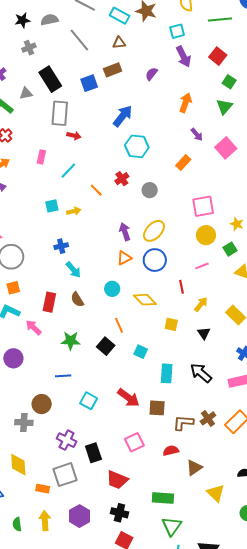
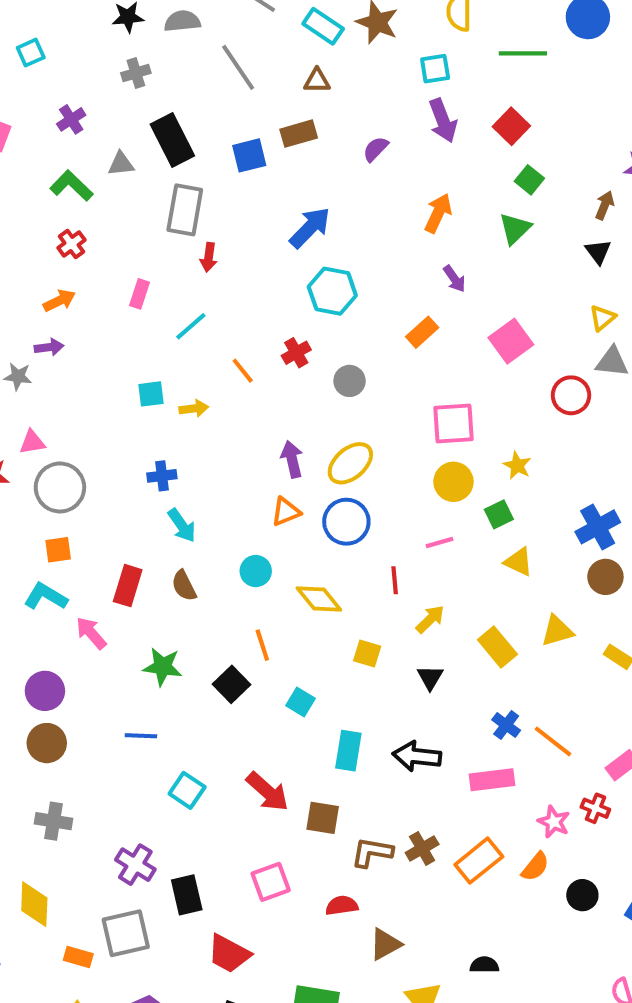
red arrow: (74, 136) -> (209, 257), turned 80
pink square: (226, 148) -> (511, 341), moved
black arrow: (201, 373) -> (417, 756), turned -40
brown circle: (42, 404) -> (47, 743), moved

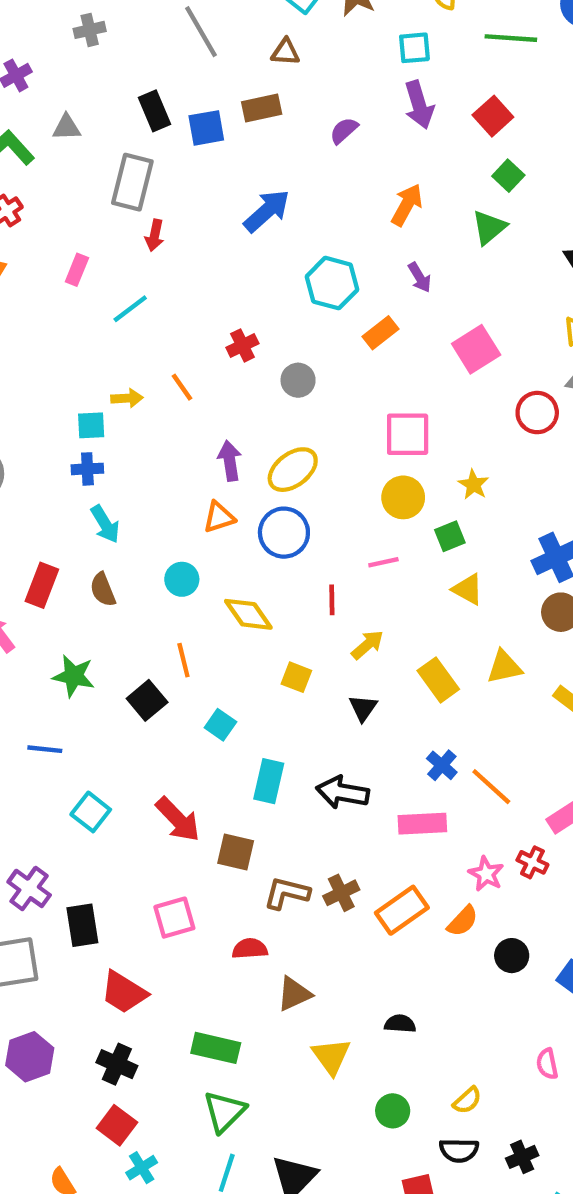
black rectangle: (172, 140) -> (155, 111), moved, size x0.7
cyan hexagon: (332, 291) -> (332, 283), moved
orange line: (243, 371) -> (182, 387), moved
cyan square: (151, 394) -> (91, 425), moved

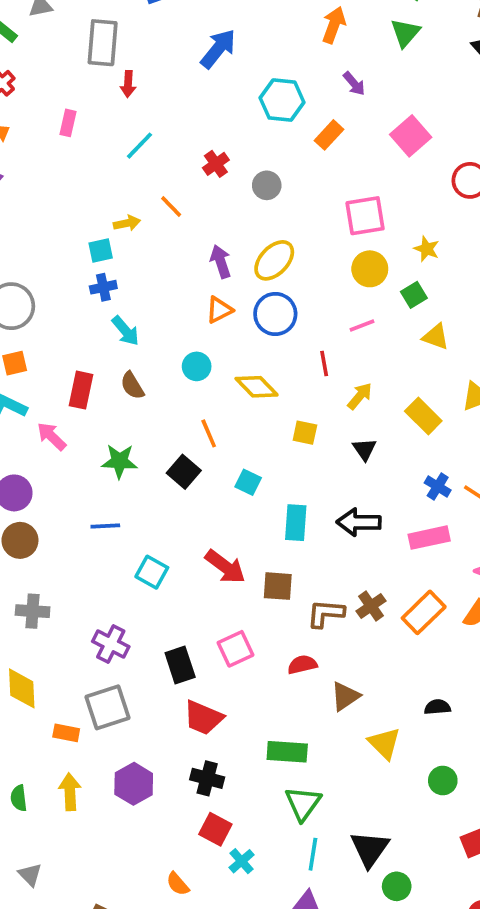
cyan line: (130, 309) -> (139, 146), moved
black rectangle: (82, 925) -> (180, 665), moved

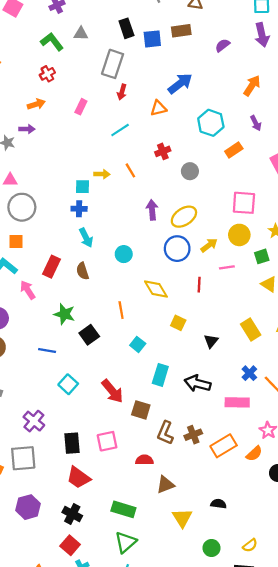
orange triangle: (219, 310) -> (158, 108), moved
cyan circle: (197, 366) -> (124, 254), moved
yellow arrow: (360, 396) -> (209, 245), moved
black square: (184, 472) -> (89, 335), moved
brown L-shape: (326, 613) -> (165, 433), turned -85

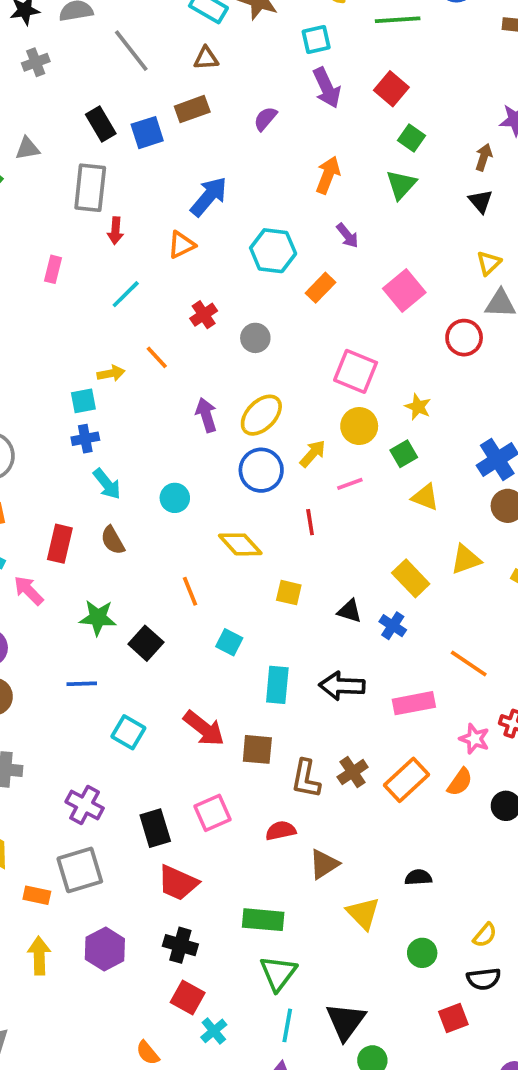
pink square: (244, 203) -> (356, 371), turned 30
black triangle: (211, 341) -> (350, 611), turned -40
blue cross: (249, 373) -> (393, 626), moved

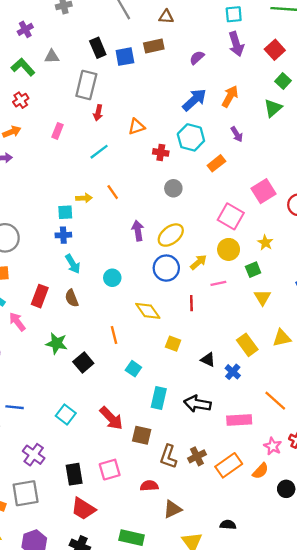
blue arrow: (209, 197) -> (194, 100), moved
pink square: (404, 291) -> (264, 191), moved
red cross: (204, 315) -> (161, 152), moved, turned 35
yellow triangle: (425, 497) -> (262, 297), turned 30
blue line: (82, 684) -> (15, 407), moved

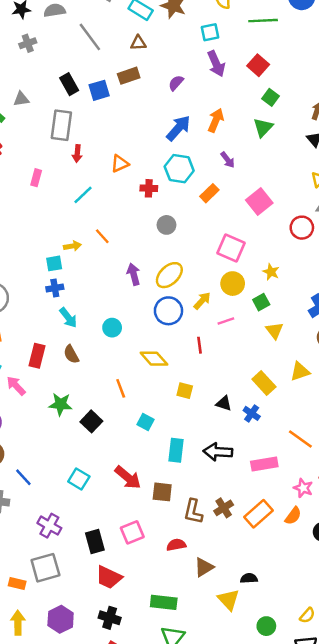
pink square: (264, 191) -> (259, 202), moved
blue line: (15, 407) -> (23, 477), turned 48
black semicircle: (228, 525) -> (249, 578), moved

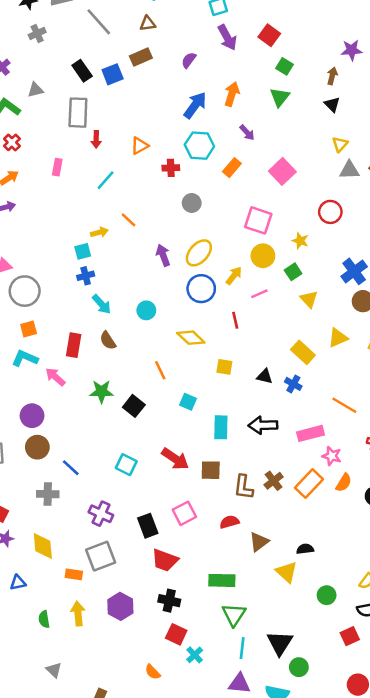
red circle: (302, 228) -> (330, 212), moved
pink star: (303, 488) -> (332, 456), moved

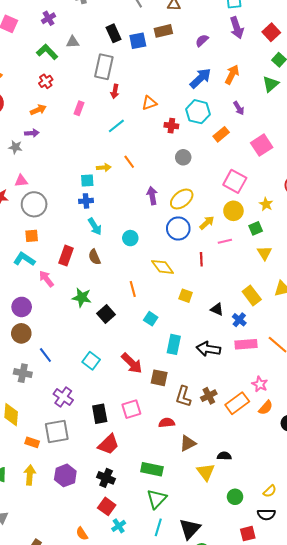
pink rectangle: (310, 433) -> (246, 344), moved
red trapezoid: (165, 560) -> (108, 444), turned -75

